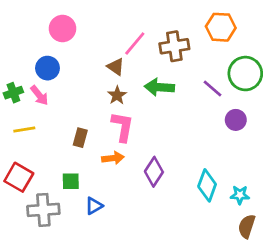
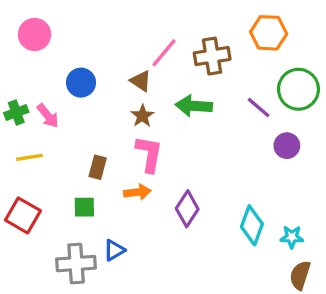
pink circle: (63, 29) -> (35, 34), moved
blue circle: (47, 68) -> (81, 83), moved
green square: (71, 181) -> (84, 207), moved
gray cross: (43, 210) -> (76, 264), moved

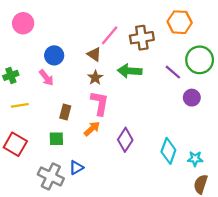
pink arrow: (48, 116) -> (46, 78), moved
orange arrow: (137, 192) -> (92, 129), turned -35
gray cross: (76, 264) -> (51, 176), turned 30

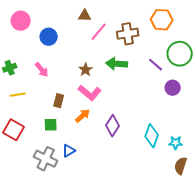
brown triangle: (94, 54) -> (85, 16), moved, turned -32
blue circle: (54, 55) -> (49, 37), moved
pink L-shape: (100, 103) -> (90, 93), turned 120

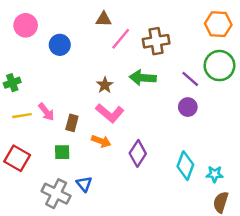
orange hexagon: (162, 20) -> (218, 24), moved
pink arrow: (42, 70) -> (46, 112), moved
purple circle: (173, 88) -> (188, 107), moved
orange arrow: (83, 116) -> (101, 141), turned 63
blue triangle: (69, 151) -> (84, 184), turned -40

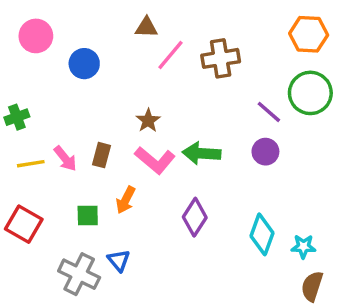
green arrow: (143, 78) -> (202, 153), moved
brown rectangle: (72, 123) -> (101, 155), moved
orange arrow: (101, 141) -> (126, 200), moved, turned 96

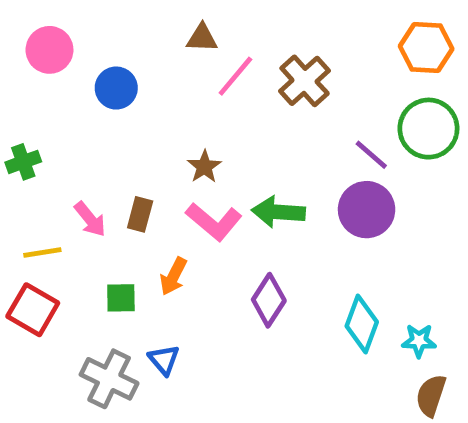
brown cross: (221, 58) -> (305, 81), turned -33
purple circle: (265, 152) -> (367, 210), size x1.5
yellow line: (31, 164) -> (42, 252), moved

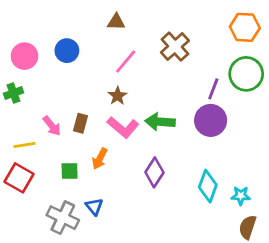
pink circle: (49, 50) -> (24, 56), moved
pink line: (235, 76) -> (126, 62), moved
purple line: (371, 155) -> (213, 89), turned 70

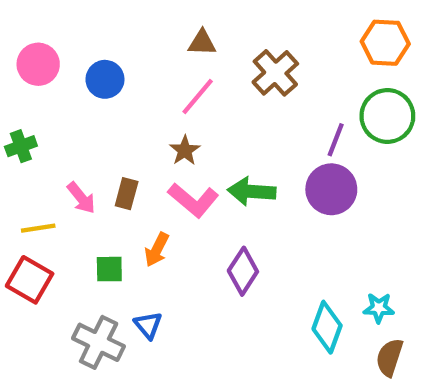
brown triangle: (116, 22) -> (202, 43), moved
pink circle: (24, 56) -> (38, 64), moved
cyan diamond: (208, 186) -> (327, 327), moved

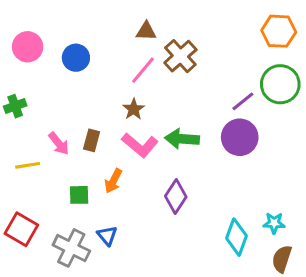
brown cross: (275, 73) -> (180, 56), moved
purple line: (336, 140) -> (243, 101), turned 30
red square: (30, 280) -> (21, 229), moved

